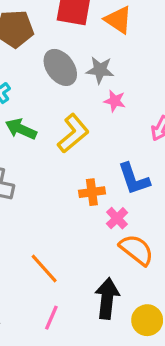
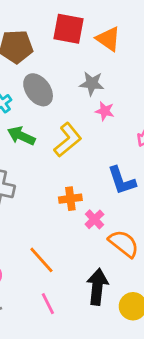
gray ellipse: (60, 67) -> (38, 90), moved
orange cross: (92, 192) -> (70, 199), moved
pink cross: (117, 218) -> (94, 219), moved
pink line: (51, 318) -> (48, 304), turned -50

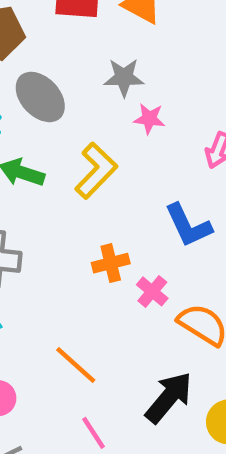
black arrow: (97, 287) -> (169, 397), turned 40

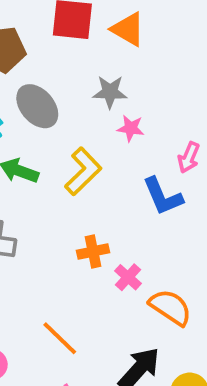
blue L-shape: (188, 225) -> (163, 196), moved

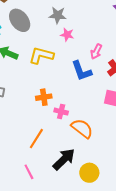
yellow L-shape: (83, 171) -> (41, 55), turned -125
pink cross: (128, 277) -> (61, 112), turned -32
orange line: (60, 338) -> (36, 139), moved, turned 75

